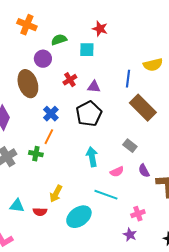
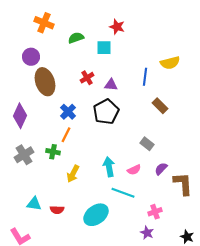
purple circle: (43, 59) -> (31, 57), moved
brown rectangle: (143, 108) -> (160, 106), size x0.6
cyan arrow: (92, 157) -> (109, 167), moved
purple semicircle: (144, 171) -> (161, 169), turned 72
yellow arrow: (56, 194) -> (73, 174), moved

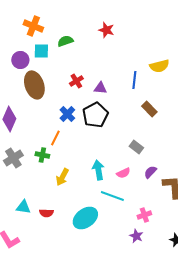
cyan square: (104, 48) -> (41, 51), moved
blue cross: (68, 112) -> (67, 114), moved

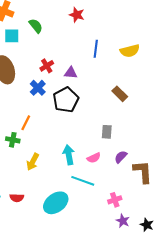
green semicircle: (65, 41) -> (36, 26), turned 70
blue line: (134, 80) -> (96, 49), moved
blue cross: (67, 114) -> (38, 88), moved
gray rectangle: (136, 147) -> (107, 132), turned 56
purple star: (136, 236) -> (123, 221), moved

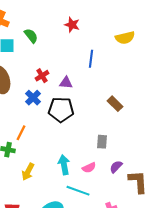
yellow semicircle: (130, 51) -> (125, 38), moved
black pentagon: (66, 100) -> (61, 110), turned 30

